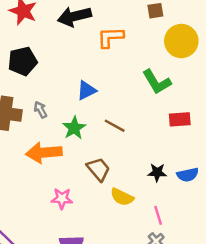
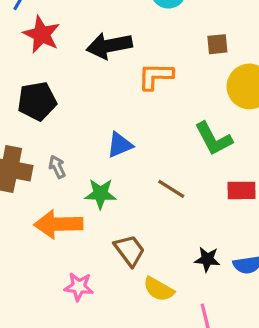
brown line: (115, 126) -> (171, 189), moved
green star: (74, 128) -> (100, 194), turned 30

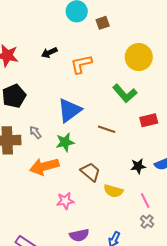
brown square: (217, 44) -> (103, 23), moved
black arrow: (109, 46) -> (49, 53), size x0.6
blue triangle: (120, 145) -> (70, 110), size x1.5

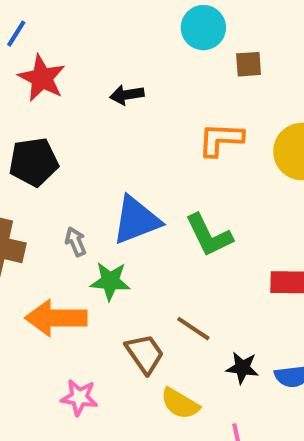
orange L-shape: (81, 64) -> (221, 139), moved
green L-shape: (125, 93) -> (209, 235), moved
brown line: (107, 129) -> (193, 329), moved
gray arrow: (35, 132) -> (76, 242), moved

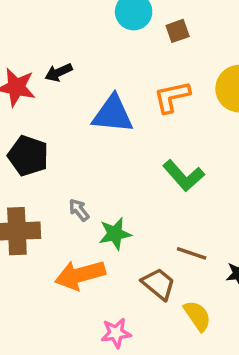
black arrow: (127, 95) -> (59, 72), moved
black pentagon: (34, 162) -> (28, 156), turned -30
blue triangle: (136, 220) -> (113, 114), moved, turned 42
yellow semicircle: (180, 404) -> (197, 316), turned -140

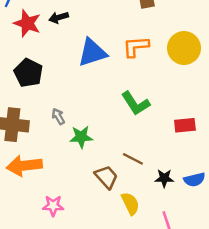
blue triangle: (113, 114) -> (92, 53), turned -32
orange arrow: (80, 275) -> (24, 166), moved
pink star: (116, 333) -> (53, 206), moved

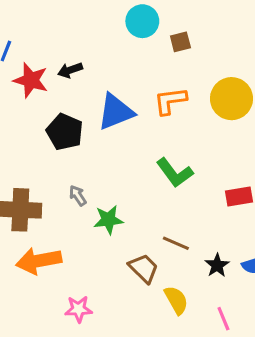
black pentagon: (28, 73) -> (65, 132), moved
black star: (164, 178) -> (217, 265), turned -30

